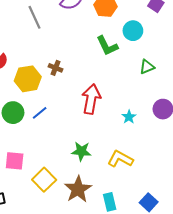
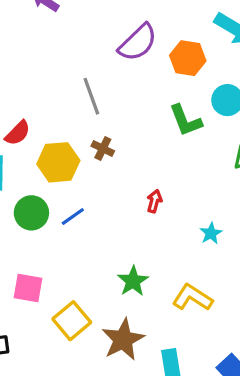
gray line: (35, 17) -> (91, 96), moved
red arrow: (91, 99) -> (154, 201), size x0.5
green star: (81, 151) -> (133, 281), turned 30

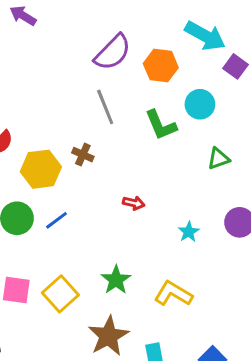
gray line: (91, 96) -> (105, 107), moved
red arrow: (154, 201) -> (134, 203), turned 90
yellow square: (72, 321) -> (60, 294), moved

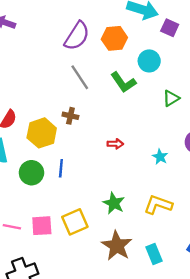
blue line: (57, 220) -> (61, 168), turned -36
yellow square: (60, 294) -> (75, 222), turned 30

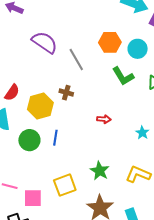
purple semicircle: (77, 36) -> (45, 42), moved, turned -92
orange hexagon: (114, 38) -> (110, 42), moved
green L-shape: (123, 82) -> (123, 76), moved
pink square: (42, 226) -> (33, 198), moved

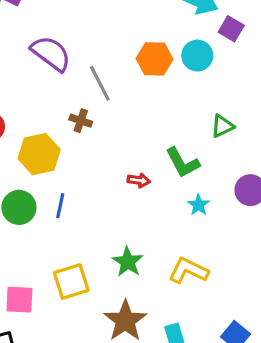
cyan circle: (138, 49) -> (197, 56), moved
green L-shape: (123, 76) -> (183, 163), moved
brown cross: (66, 93) -> (81, 121), moved

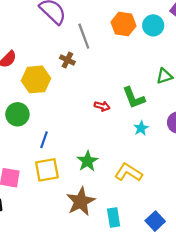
blue line: (60, 206) -> (44, 140), moved

